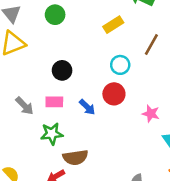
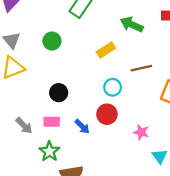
brown line: (151, 44) -> (141, 68), turned 48
green star: (52, 134) -> (49, 151), turned -30

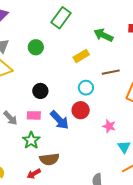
blue arrow: (82, 127) -> (59, 120), size x1.5

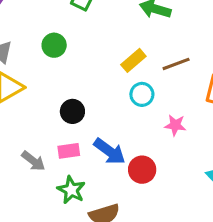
yellow rectangle: (81, 56) -> (133, 60), moved
red circle: (81, 110) -> (142, 170), moved
pink star: (109, 126) -> (175, 125), moved

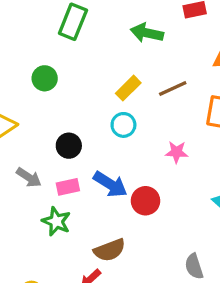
cyan circle: (142, 94) -> (123, 125), moved
gray arrow: (33, 161) -> (29, 177), moved
green star: (71, 190) -> (56, 221), moved

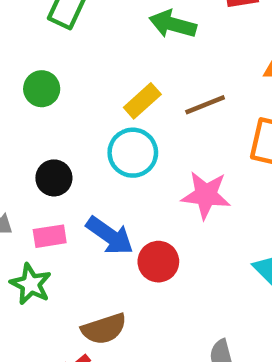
green circle: (45, 78) -> (42, 89), moved
cyan circle: (123, 125) -> (133, 153), size x1.4
pink star: (177, 152) -> (206, 195), size x1.5

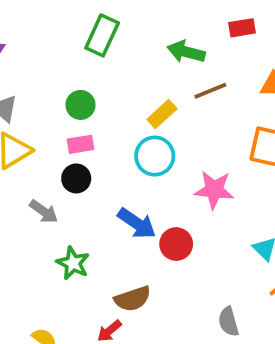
brown line: (205, 105) -> (210, 91), moved
black circle: (54, 178) -> (76, 178), moved
pink rectangle: (50, 236) -> (80, 144), moved

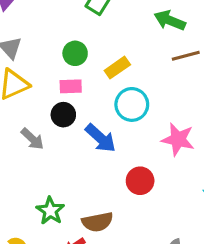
yellow rectangle: (162, 114) -> (117, 68), moved
blue arrow: (137, 223) -> (100, 138), moved
green star: (73, 263) -> (50, 211), moved

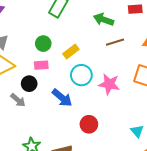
black circle: (63, 115) -> (29, 84), moved
pink star: (178, 139) -> (109, 84), moved

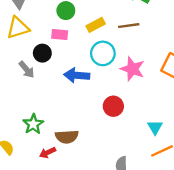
brown line: (115, 42) -> (129, 26), moved
blue arrow: (62, 98) -> (77, 75), turned 135
red circle: (89, 124) -> (113, 106), moved

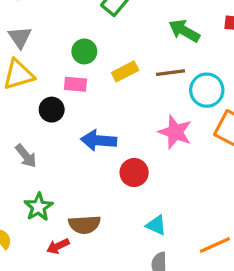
cyan circle: (103, 53) -> (207, 90), moved
gray arrow: (27, 70) -> (26, 156), moved
red circle: (113, 106) -> (134, 173), moved
cyan triangle: (155, 127) -> (156, 225), moved, turned -35

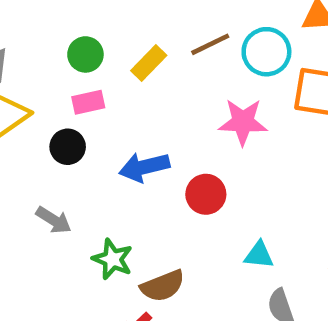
green star: (38, 207) -> (113, 259), moved

